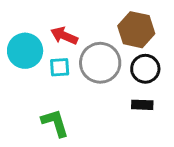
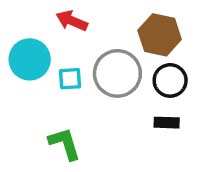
red arrow: (64, 36) -> (72, 21), moved

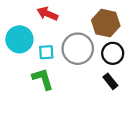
black rectangle: (167, 123) -> (110, 81), turned 49
green L-shape: (65, 144) -> (43, 79), moved

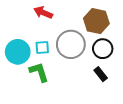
cyan circle: (19, 39) -> (18, 52), moved

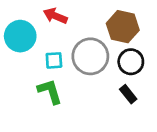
cyan circle: (18, 52) -> (20, 36), moved

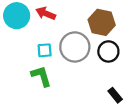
cyan circle: (20, 36) -> (17, 16), moved
black rectangle: (128, 94) -> (115, 95), moved

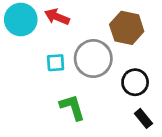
black circle: (108, 51) -> (135, 82), moved
green L-shape: (41, 76) -> (72, 107), moved

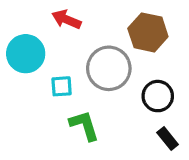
cyan circle: (21, 20) -> (26, 54), moved
cyan square: (56, 63) -> (62, 86), moved

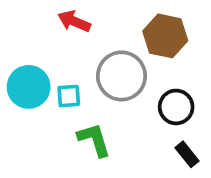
cyan circle: (26, 54) -> (29, 87), moved

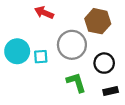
green L-shape: (94, 140) -> (76, 82), moved
black rectangle: (187, 154) -> (111, 91), turned -64

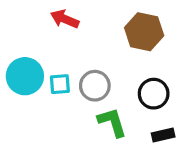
gray circle: (72, 45) -> (95, 86), moved, size x0.7

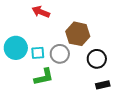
brown hexagon: (144, 32) -> (78, 34), moved
green L-shape: (112, 122) -> (44, 77), moved, turned 95

